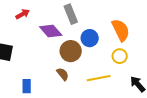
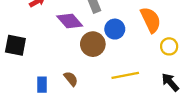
yellow circle: (120, 56) -> (169, 46), moved
brown semicircle: (63, 74) -> (71, 79), moved

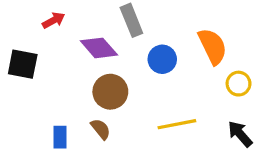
brown circle: (93, 44) -> (110, 92), moved
black square: (15, 45) -> (23, 64), moved

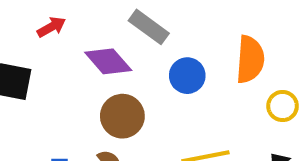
gray rectangle: (131, 20) -> (149, 27), turned -32
orange semicircle: (213, 46) -> (250, 59), turned 30

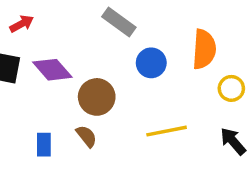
red arrow: (51, 27) -> (22, 24), moved
purple diamond: (108, 61) -> (52, 70), moved

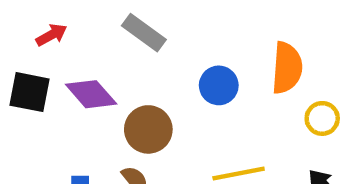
gray rectangle: (119, 22) -> (144, 33), moved

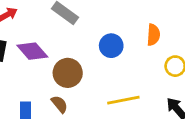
orange semicircle: (287, 68) -> (153, 35), size x0.7

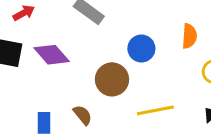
brown circle: (68, 73) -> (112, 79), moved

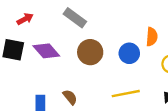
blue circle: (141, 48) -> (129, 53), moved
brown circle: (112, 79) -> (90, 52), moved

